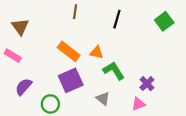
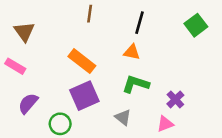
orange triangle: (97, 52) -> (132, 52), moved
green L-shape: (114, 71) -> (136, 84), turned -40

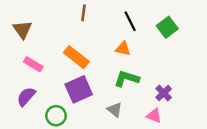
black line: (140, 23) -> (130, 21), turned -42
green square: (196, 25) -> (167, 27), moved
pink rectangle: (15, 66) -> (33, 64), moved
pink triangle: (165, 124) -> (154, 116), turned 42

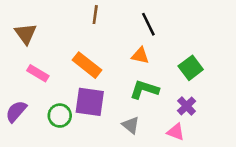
green square: (167, 27) -> (191, 68), moved
purple square: (79, 89) -> (90, 102), turned 32
purple semicircle: (26, 97) -> (16, 111), moved
green circle: (56, 116) -> (60, 116), moved

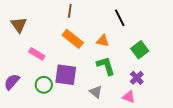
black line: (148, 24) -> (120, 18), moved
orange rectangle: (87, 65) -> (73, 39), moved
pink rectangle: (38, 73) -> (37, 54), moved
green L-shape: (144, 90) -> (106, 66), turned 55

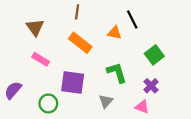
brown triangle: (19, 25) -> (35, 27), moved
orange triangle: (103, 41) -> (115, 33), moved
green circle: (44, 85) -> (48, 103), moved
gray triangle: (96, 92) -> (106, 101), turned 32

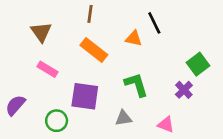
green square: (154, 55) -> (198, 64), moved
purple cross: (151, 86) -> (184, 90), moved
gray triangle: (106, 101) -> (123, 118), turned 40

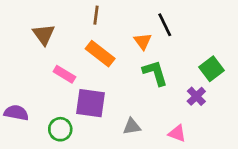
orange triangle: (134, 38) -> (143, 41), turned 42
pink rectangle: (48, 69) -> (64, 74), moved
green L-shape: (136, 85) -> (155, 73), moved
purple semicircle: (15, 105) -> (16, 113), turned 60

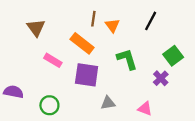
brown line: (96, 15) -> (93, 19), moved
black line: (165, 25) -> (151, 21), moved, turned 54
orange triangle: (143, 41) -> (112, 25), moved
purple square: (91, 103) -> (87, 75), moved

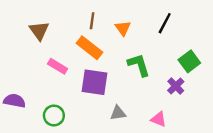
brown line: (93, 19) -> (92, 21), moved

